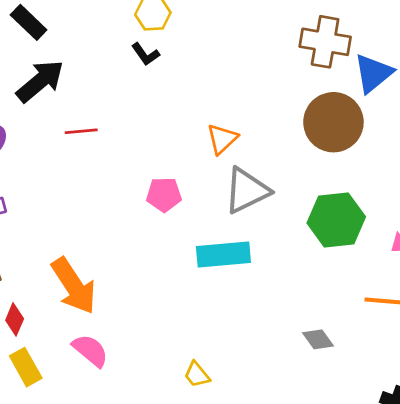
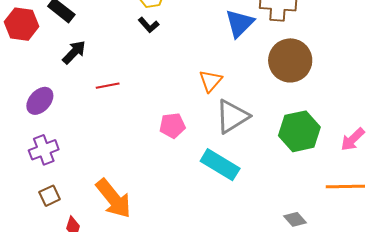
blue triangle: (373, 73) -> (240, 23), moved
black arrow: (40, 81) -> (74, 52), size x0.7
cyan rectangle: (223, 254) -> (220, 165), turned 42

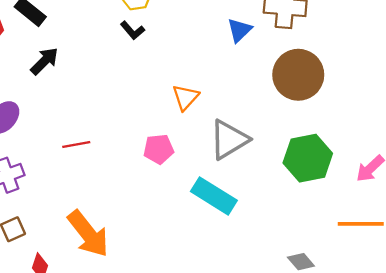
blue triangle: (240, 23) -> (239, 30), size x0.7
orange triangle: (211, 81) -> (185, 97), moved
red line: (108, 86) -> (76, 144), moved

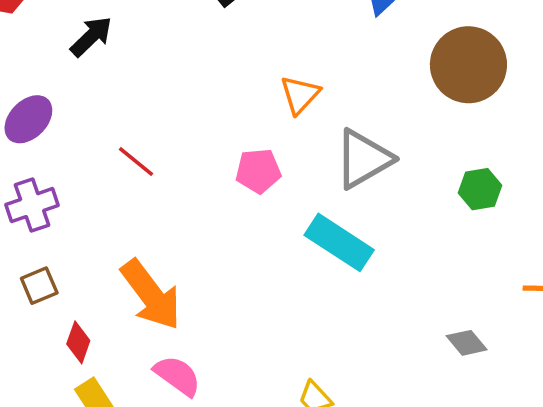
red line: (76, 144) -> (136, 162), turned 48
green hexagon: (308, 158) -> (480, 189), size x0.6

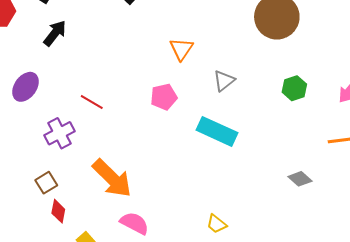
gray triangle: (363, 159) -> (224, 81), size x0.6
purple cross: (32, 205) -> (60, 133), moved
red diamond: (78, 342) -> (58, 211), moved

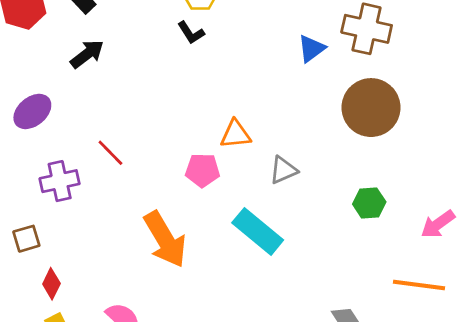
orange triangle: (181, 49) -> (235, 134), moved, turned 35
orange arrow: (112, 178) -> (165, 239), moved
red diamond: (58, 211) -> (51, 284), moved

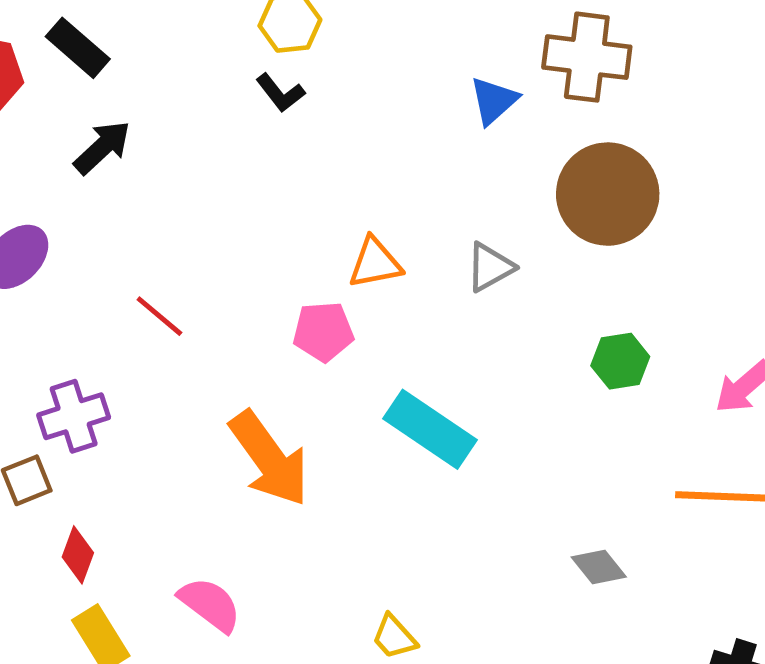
gray triangle: (283, 170) -> (490, 267), moved
purple cross: (60, 181) -> (74, 416), moved

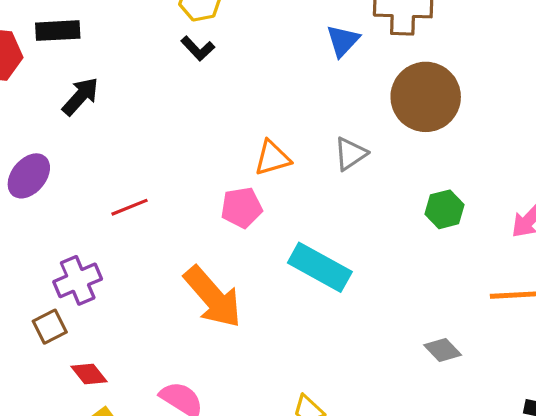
black rectangle: (78, 48) -> (58, 31), turned -39
red line: (159, 316) -> (130, 207), turned -57
red diamond: (78, 555) -> (89, 374), turned -54

